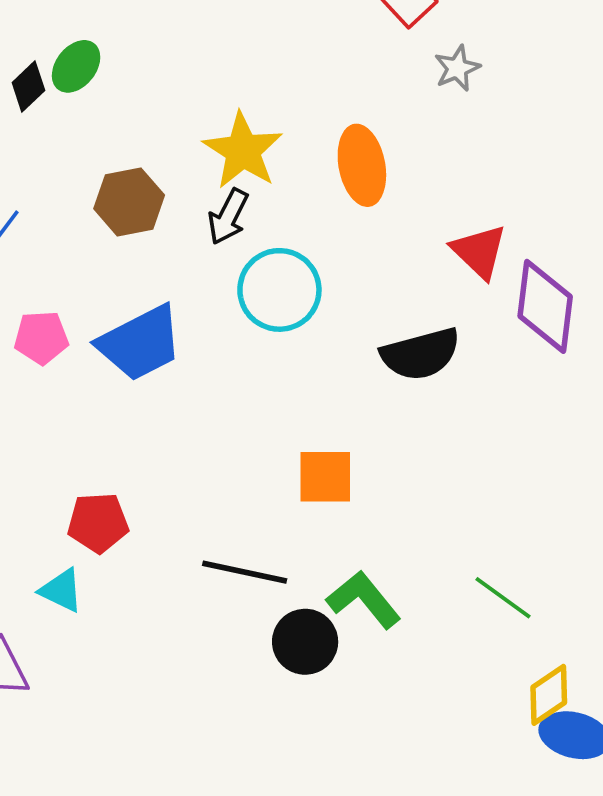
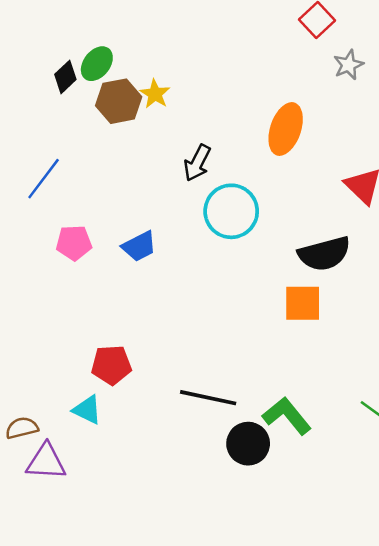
yellow star: (243, 151) -> (155, 94), moved, size x0.6
orange ellipse: (362, 165) -> (286, 129), turned 30
brown hexagon: (129, 202) -> (119, 101), moved
blue trapezoid: (140, 343) -> (139, 246), size x0.6
orange square: (325, 477) -> (303, 303), moved

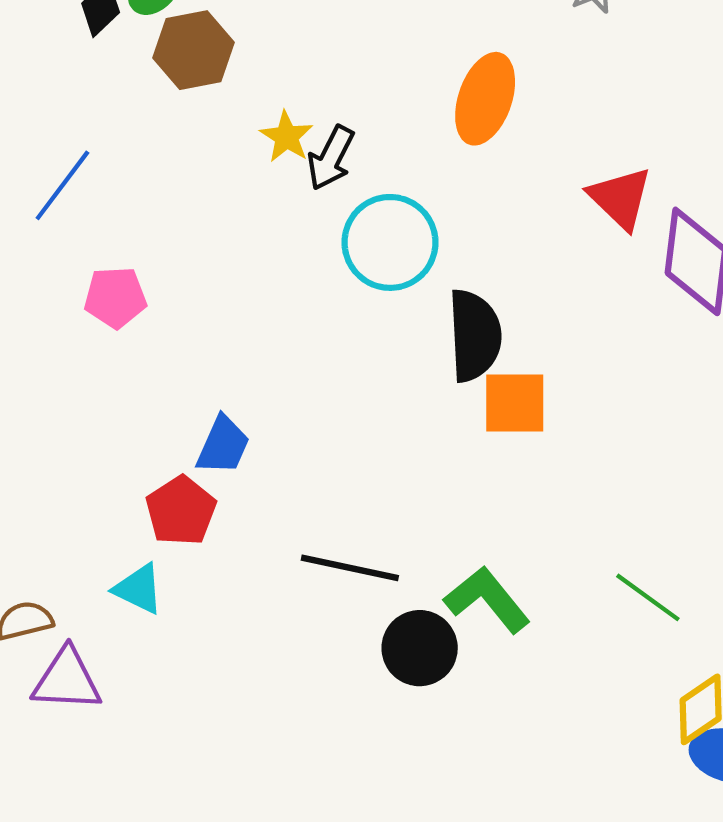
yellow star: (155, 94) -> (286, 137), moved
blue trapezoid: (139, 246) -> (223, 445), moved, turned -39
black semicircle: (324, 254) -> (475, 335), moved, turned -78
red pentagon: (111, 365) -> (181, 511), turned -30

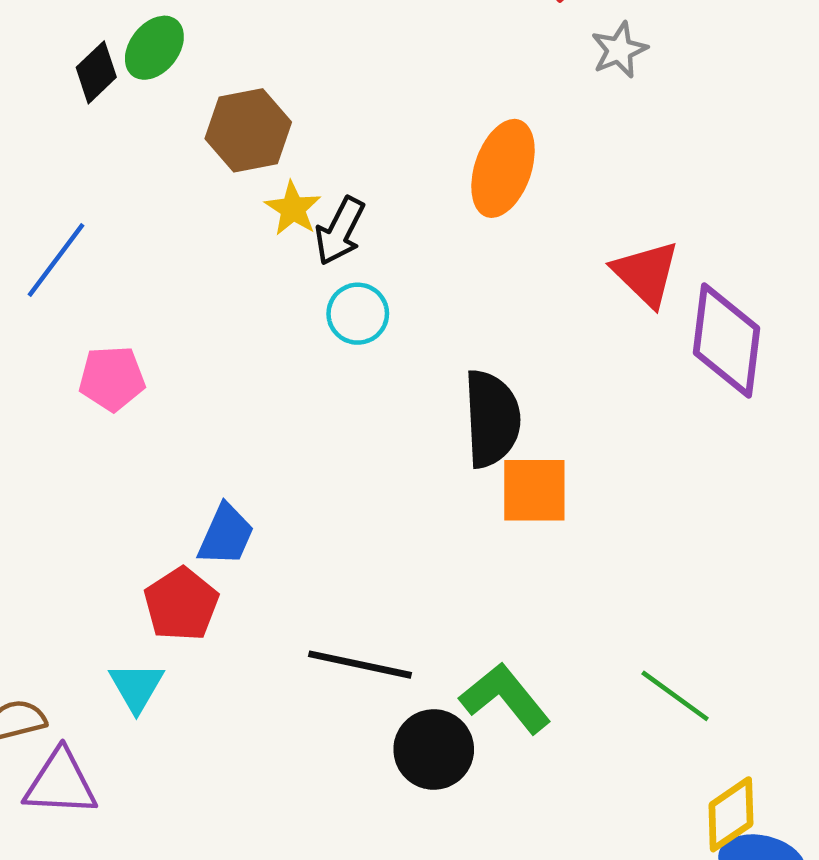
brown hexagon: (193, 50) -> (248, 130), moved
cyan circle: (390, 242) -> (358, 314), moved, size x0.6
cyan triangle: (139, 589) -> (136, 687), turned 34

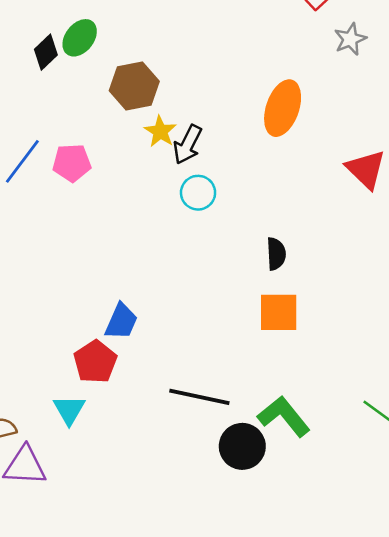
pink pentagon: (112, 378) -> (72, 163), moved
black semicircle: (492, 419) -> (276, 254), size x0.6
orange square: (534, 490) -> (279, 312), moved

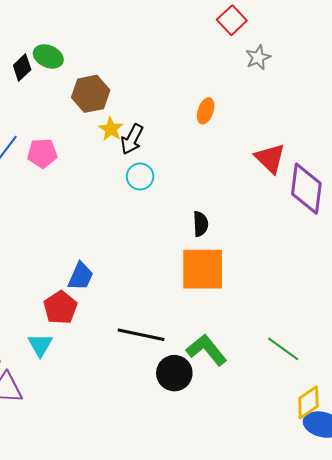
green ellipse: (80, 38) -> (48, 56), turned 76
orange ellipse: (283, 108) -> (206, 111), size x0.6
orange square: (279, 312) -> (203, 269), size x1.4

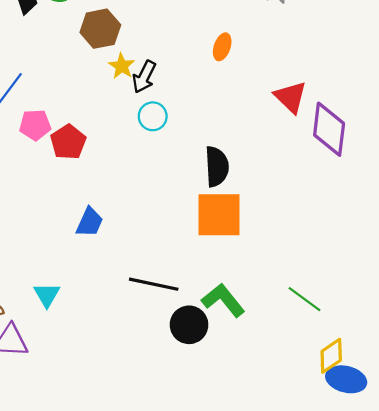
pink pentagon: (42, 153) -> (35, 125), moved
black semicircle: (201, 224) -> (217, 167), size x1.5
red pentagon: (60, 308) -> (68, 142), moved

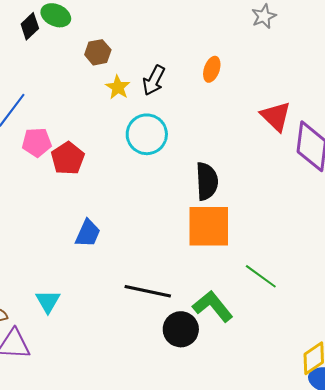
brown hexagon: (100, 29) -> (98, 52), size x0.7
black arrow: (144, 77) -> (154, 80), moved
cyan circle: (153, 116) -> (147, 134), size x1.5
green line: (304, 299) -> (261, 276), moved

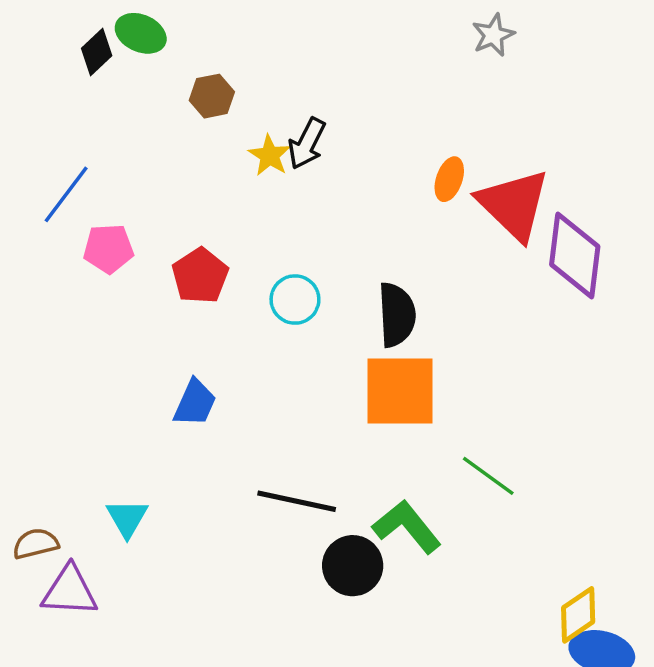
orange ellipse: (212, 69) -> (449, 179), moved
yellow star: (118, 87) -> (270, 155), moved
red triangle: (276, 116) -> (514, 205), size x1.4
cyan circle: (147, 134) -> (295, 300), moved, size x0.7
red pentagon: (68, 158) -> (200, 276), moved

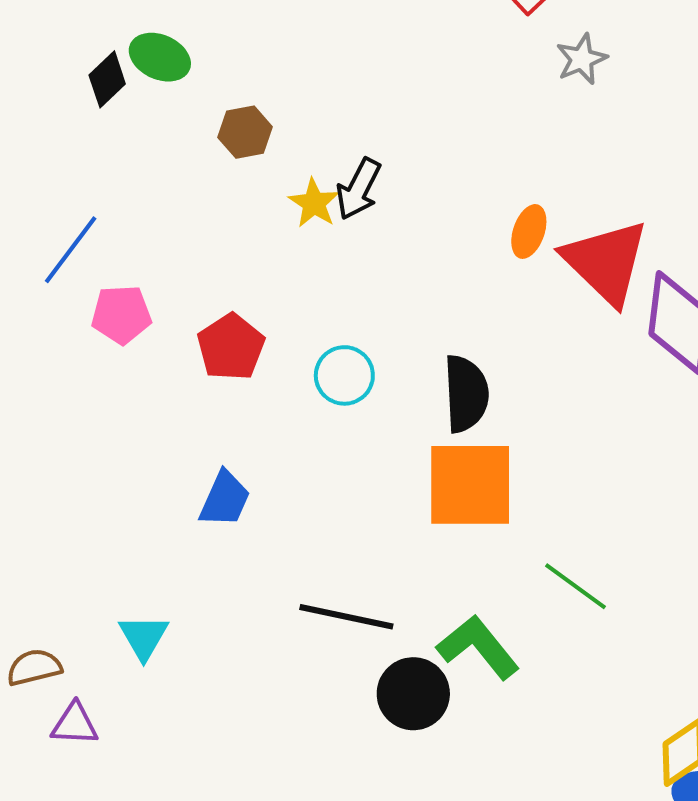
purple triangle: (70, 591) -> (75, 724), size x0.7

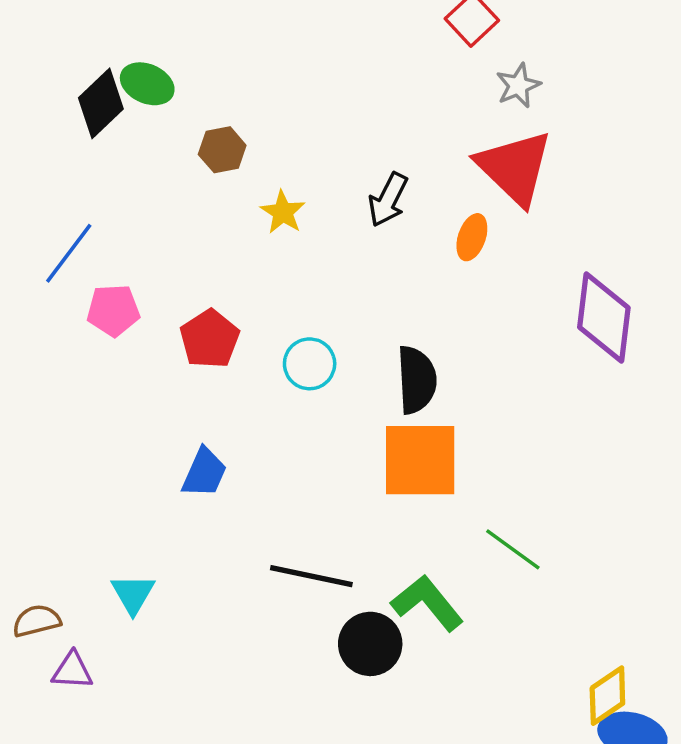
black diamond: (107, 79) -> (101, 103), size x1.4
black arrow: (359, 189) -> (388, 200), moved
red triangle: (606, 262) -> (515, 168), moved

